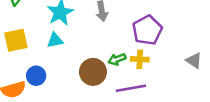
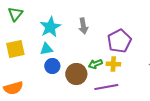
blue circle: (36, 76) -> (52, 66), moved

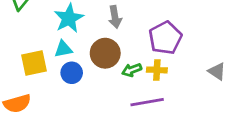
yellow square: (15, 49) -> (34, 63), moved
brown circle: (76, 74) -> (105, 53), moved

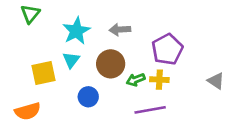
gray arrow: (115, 17) -> (120, 30), turned 96
cyan triangle: (63, 49) -> (71, 60), turned -42
blue circle: (72, 73) -> (88, 97), moved

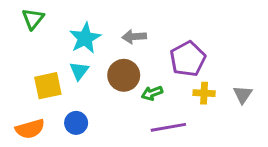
yellow cross: (159, 80) -> (204, 93), moved
gray triangle: (216, 81) -> (243, 95), turned 30
blue circle: (88, 97) -> (76, 123), moved

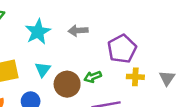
cyan triangle: (79, 71) -> (43, 70), moved
brown circle: (124, 75) -> (67, 84), moved

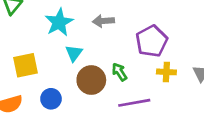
cyan triangle: (43, 70) -> (74, 53), moved
green arrow: (93, 77) -> (119, 72), turned 77

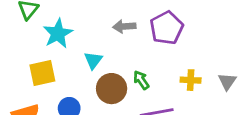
cyan star: (59, 22) -> (58, 33), moved
purple pentagon: (152, 41) -> (167, 28), moved

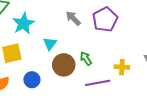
gray arrow: (124, 26) -> (73, 18), turned 49
yellow cross: (191, 80) -> (122, 67), moved

